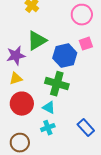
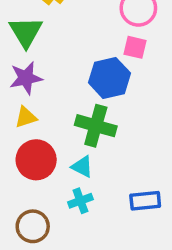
green triangle: (37, 41) -> (26, 32), moved, turned -30
pink square: (86, 44) -> (135, 47), moved, turned 32
blue rectangle: (86, 128) -> (145, 201), turned -54

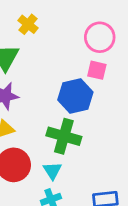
cyan triangle: (82, 167) -> (52, 171), turned 30

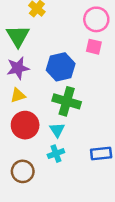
blue hexagon: (75, 96) -> (61, 67), moved

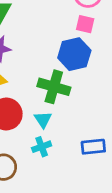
blue hexagon: (61, 67) -> (74, 54), moved

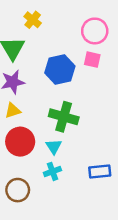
blue hexagon: (74, 54) -> (60, 70), moved

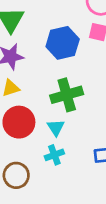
green cross: (64, 117) -> (67, 95), turned -32

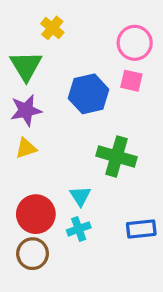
green cross: (67, 95) -> (117, 156), moved, turned 32
red circle: (19, 122) -> (36, 214), moved

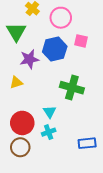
pink circle: (135, 43) -> (61, 18), moved
purple star: (26, 110) -> (29, 59), moved
blue rectangle: (141, 229) -> (87, 143), moved

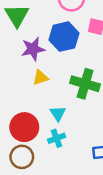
yellow triangle: (16, 82) -> (40, 77), moved

